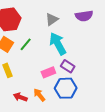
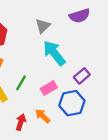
green line: (26, 44) -> (21, 83), moved
purple rectangle: (68, 66) -> (82, 76), moved, turned -64
red arrow: (20, 97) -> (21, 122), turned 96

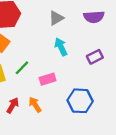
cyan arrow: (54, 53) -> (61, 47), size x0.7
purple rectangle: (82, 76) -> (95, 57), moved
blue hexagon: (72, 103) -> (80, 101), moved

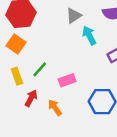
cyan arrow: (61, 47) -> (89, 35), moved
red arrow: (13, 105) -> (31, 98), moved

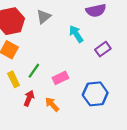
gray triangle: (74, 16) -> (44, 17), moved

